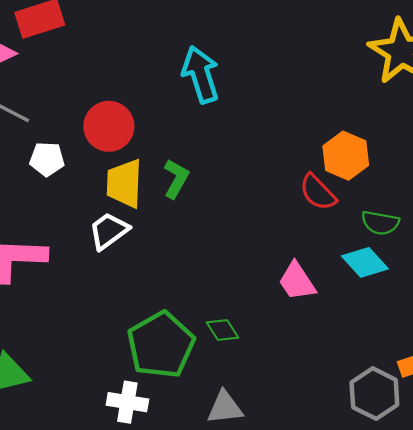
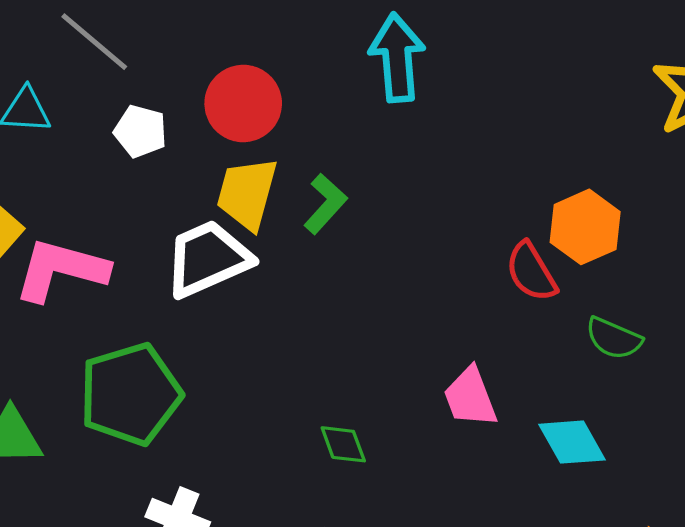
white trapezoid: (109, 231) -> (208, 259), size x1.4
cyan diamond: (365, 262) -> (572, 442), moved
green pentagon: (161, 345) -> (130, 394), moved

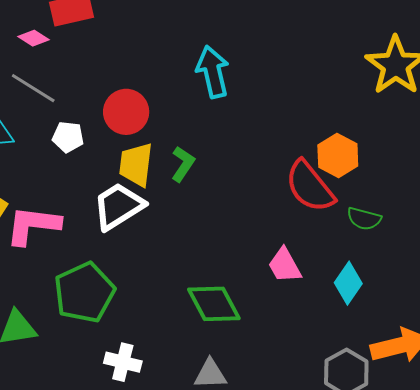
red semicircle: (531, 272) -> (310, 187), size x1.5
cyan diamond: (572, 442) -> (348, 283), turned 72
green diamond: (343, 444) -> (214, 304), size x1.8

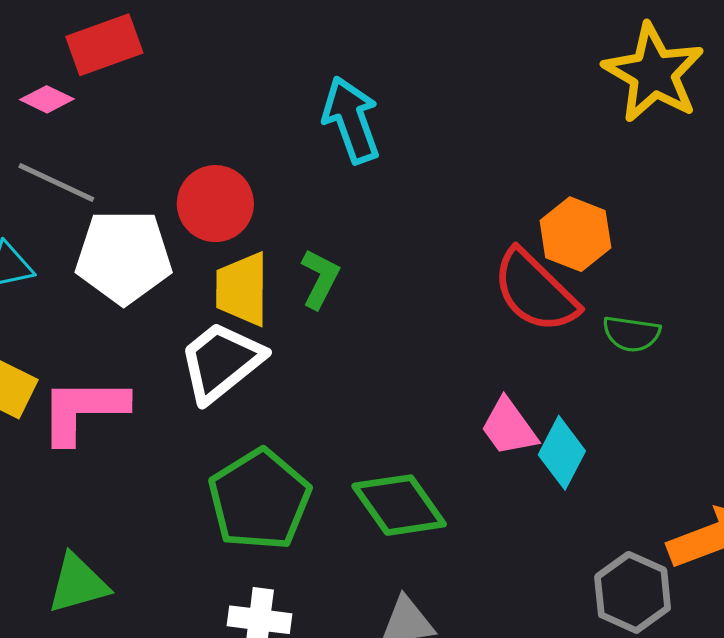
white pentagon: (68, 137) -> (124, 257), size x1.8
cyan diamond: (348, 283) -> (562, 453), moved
green pentagon: (84, 292) -> (259, 500), moved

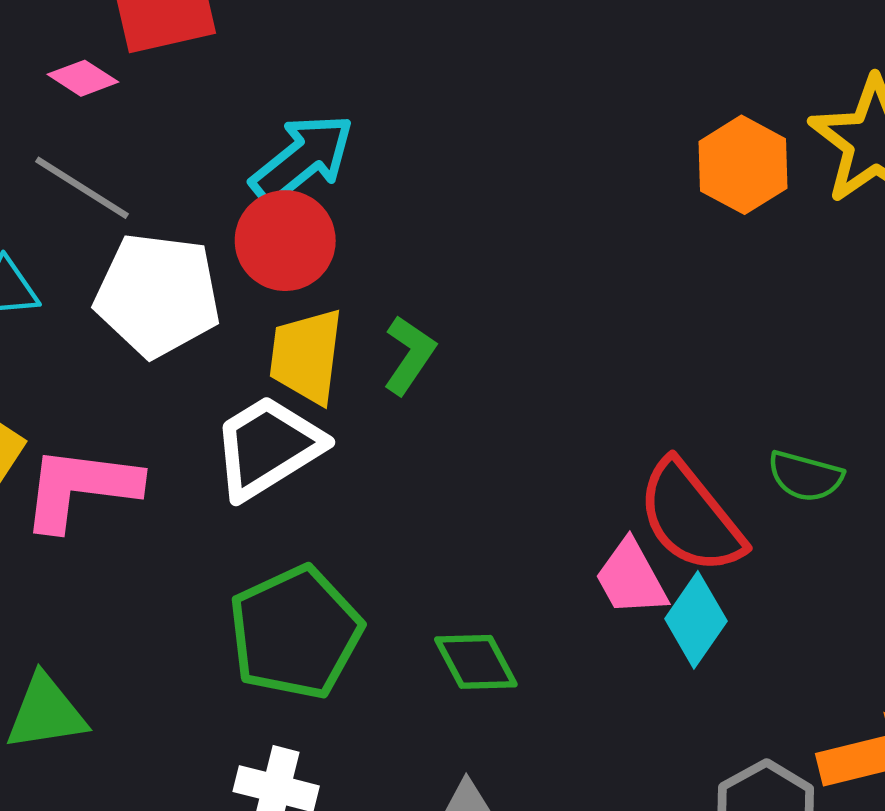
cyan arrow: (351, 120) -> (302, 159), moved, turned 64
orange hexagon: (575, 234) -> (743, 165), moved
red semicircle: (535, 291) -> (690, 517), moved
green diamond: (399, 505) -> (476, 662), size x0.7

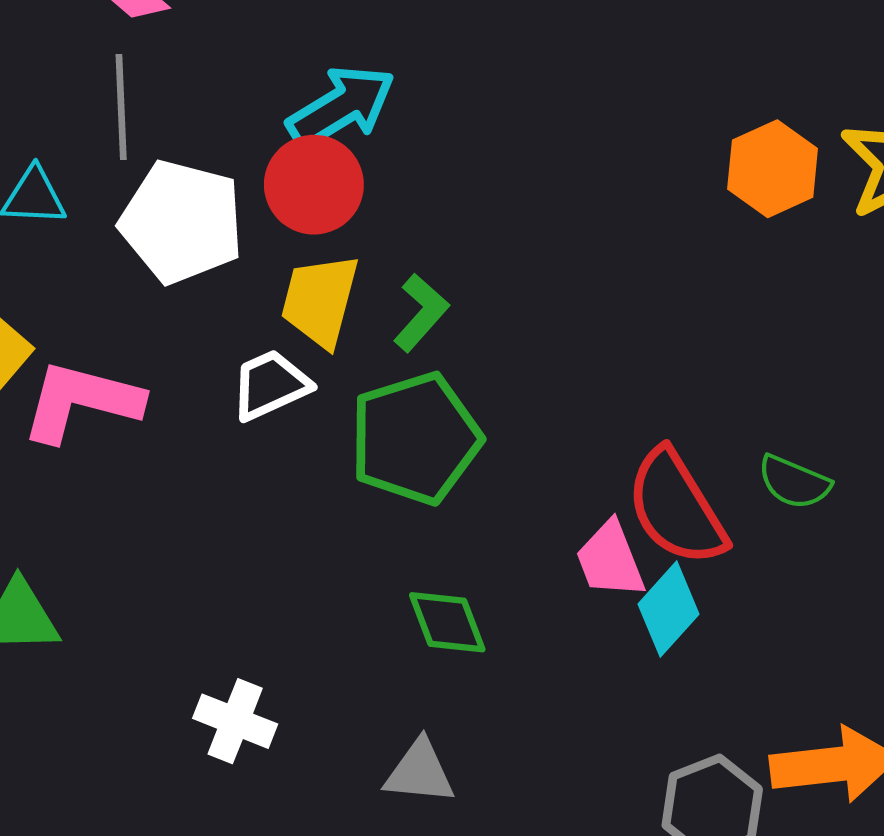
gray line: (82, 188) -> (121, 107), turned 48
white trapezoid: (268, 447) -> (270, 385), size x0.7
green pentagon: (295, 632) -> (415, 438), moved

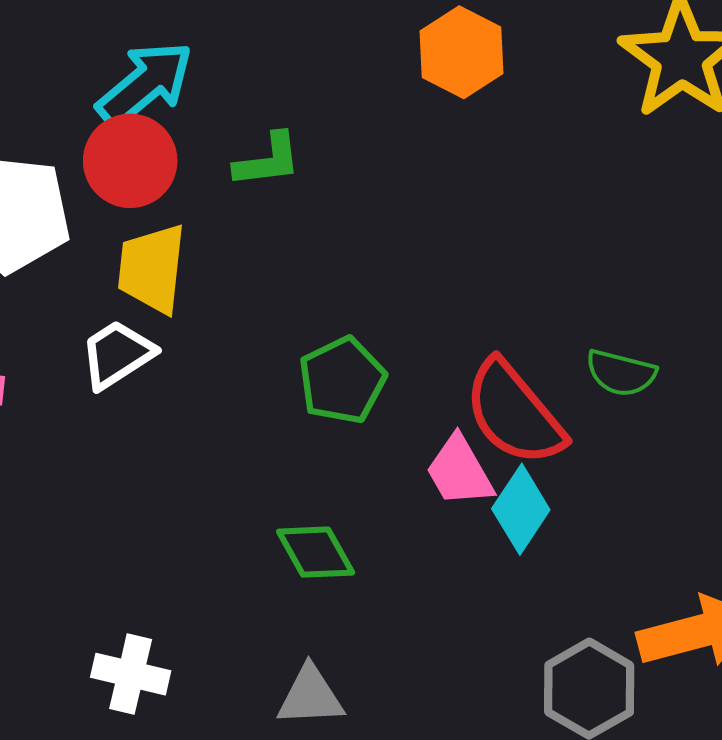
orange hexagon: (773, 169) -> (462, 52), moved
green L-shape: (421, 313) -> (268, 160), moved, turned 50
green pentagon: (415, 438) -> (342, 380), moved, size x0.7

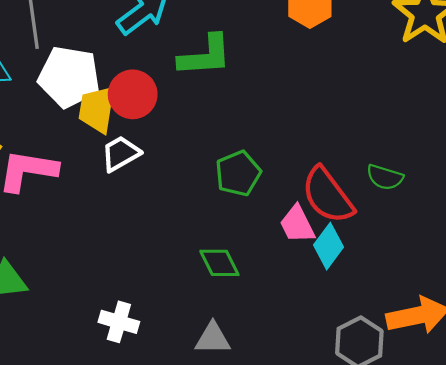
green L-shape: (268, 160) -> (205, 56), size x1.5
red circle: (130, 161) -> (133, 94), moved
yellow trapezoid: (152, 269) -> (97, 109), moved

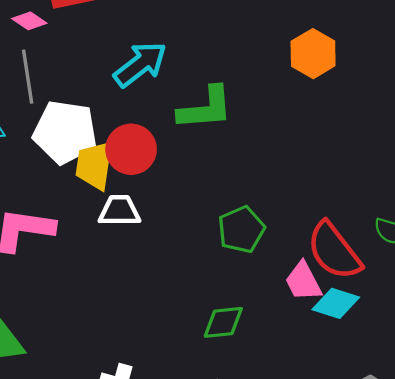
white trapezoid: (121, 154) -> (119, 211), turned 30
cyan diamond: (328, 246) -> (336, 303), turned 72
green diamond: (219, 263) -> (223, 322), turned -69

